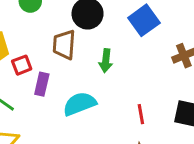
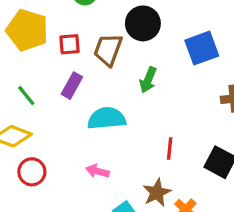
red square: (22, 65) -> (69, 44), moved

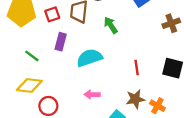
green arrow: (148, 80) -> (111, 25), turned 138
brown star: (157, 193) -> (135, 99), turned 30

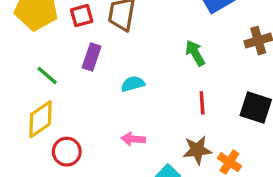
green arrow: (111, 25) -> (195, 53), moved
cyan semicircle: (89, 58) -> (133, 84), size x0.6
yellow diamond: (29, 85) -> (40, 119), turned -45

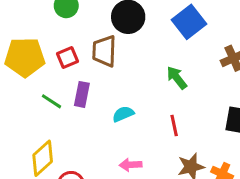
green line: (47, 75) -> (52, 101), moved
red line: (202, 103) -> (174, 126), moved

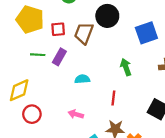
green line: (52, 101) -> (38, 55), turned -48

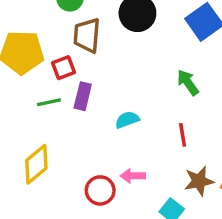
red square: (58, 29) -> (64, 68), moved
brown trapezoid: (84, 33) -> (87, 35), moved
red circle: (32, 114) -> (100, 190), moved

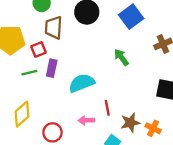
cyan semicircle: (127, 120) -> (82, 83), size x1.6
red line: (183, 135) -> (107, 108), moved
red circle: (100, 190) -> (52, 132), moved

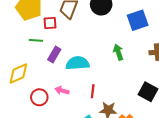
purple rectangle: (52, 68) -> (54, 54), moved
pink arrow: (86, 120) -> (62, 91), moved

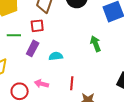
red square: (50, 23) -> (37, 26), moved
cyan semicircle: (78, 63) -> (56, 56), size x0.6

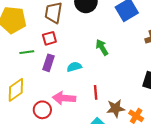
green arrow: (95, 44) -> (102, 47), moved
pink arrow: (42, 84) -> (64, 98), size x1.5

